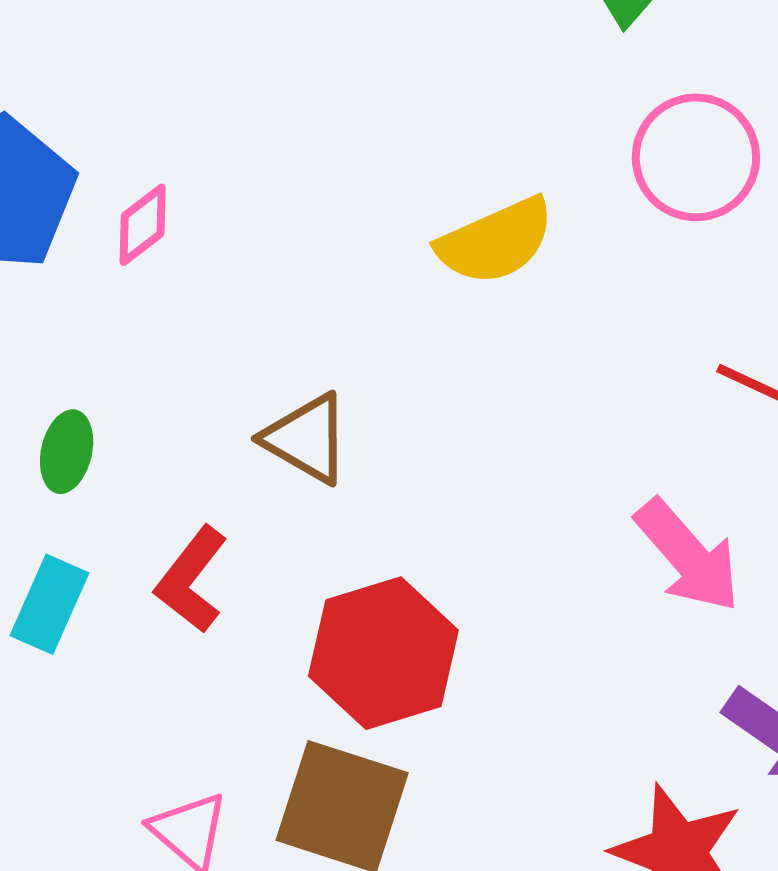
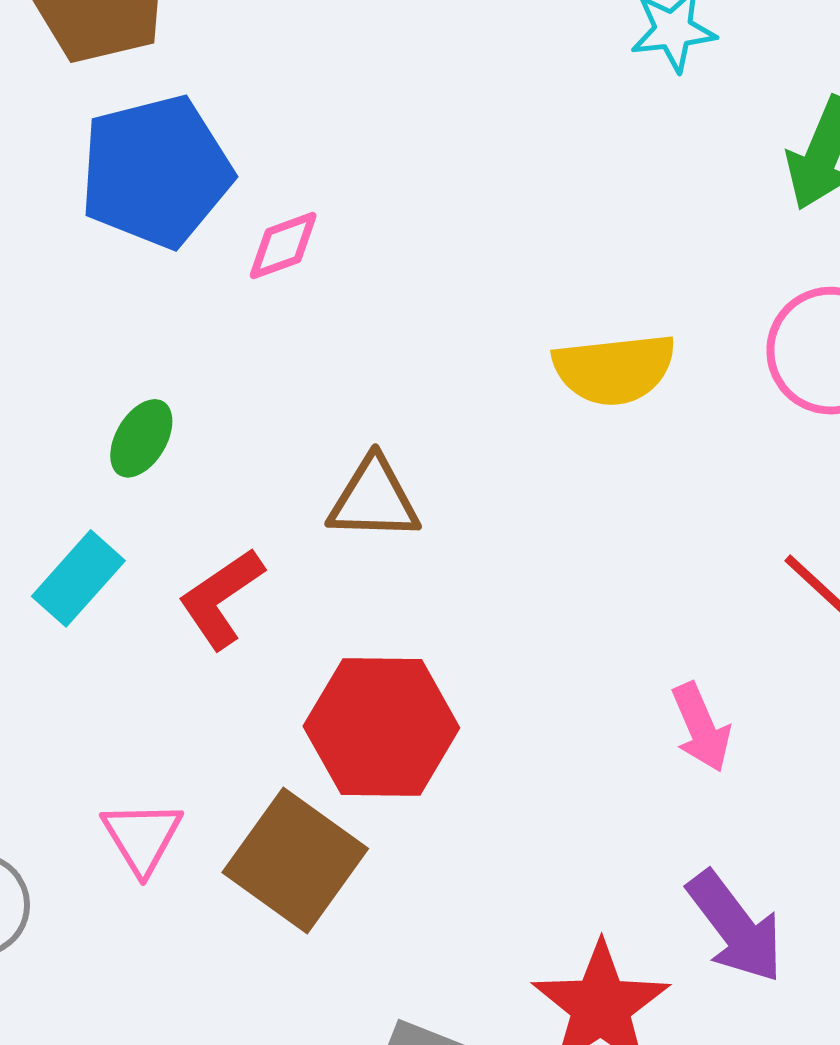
brown triangle: (307, 439) -> (374, 499), turned -46
pink arrow: (688, 556) -> (701, 727), size x0.7

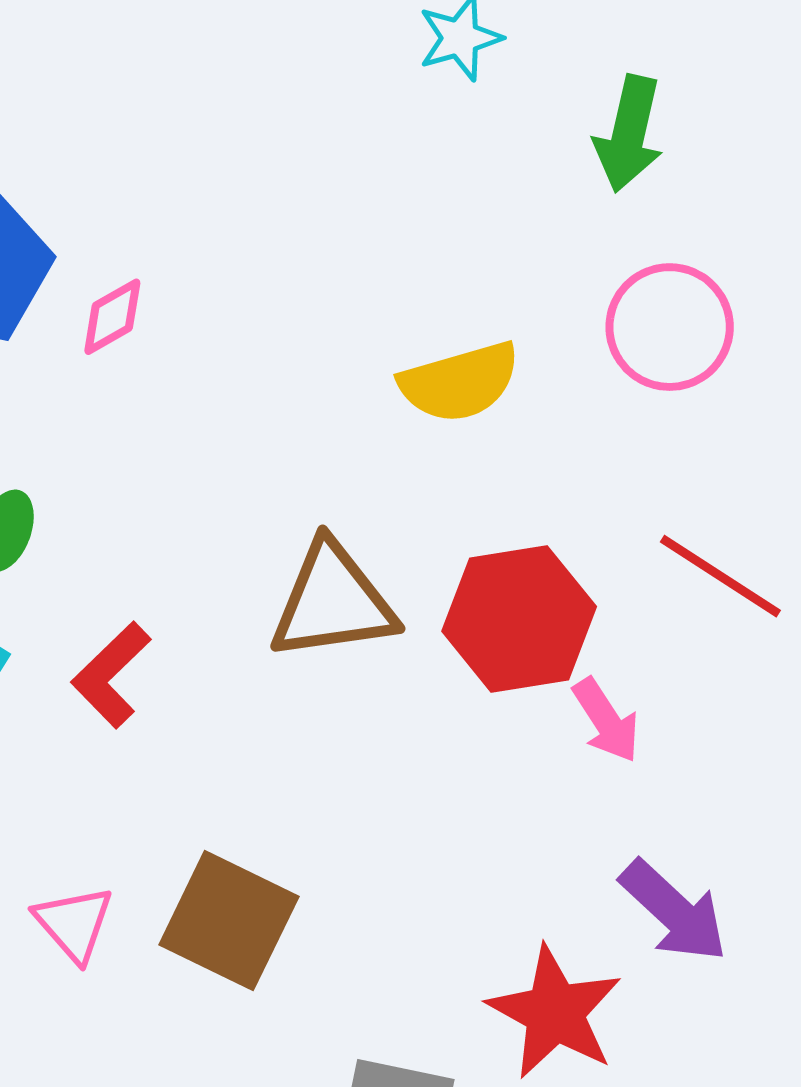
brown triangle: (374, 499) -> (333, 602), moved, size x1.4
red hexagon: (381, 727) -> (519, 619), moved

